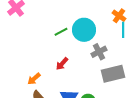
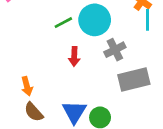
red arrow: (62, 64) -> (74, 56), moved, turned -40
orange arrow: (34, 79) -> (27, 86), turned -64

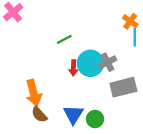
cyan circle: (95, 20) -> (90, 63), moved
orange arrow: (27, 86) -> (34, 93), size x1.6

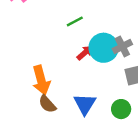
red arrow: (73, 68) -> (85, 53), turned -133
green circle: (95, 119) -> (121, 109), moved

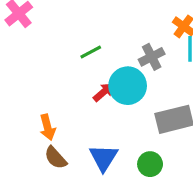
gray cross: (122, 46) -> (152, 57), moved
orange arrow: (41, 80) -> (48, 127), size x0.7

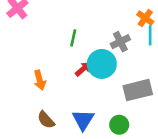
green line: (91, 52) -> (73, 38), turned -49
orange arrow: (48, 127) -> (40, 80), moved

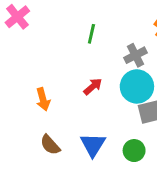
green line: (73, 38) -> (91, 34), moved
cyan circle: (102, 64) -> (137, 86), moved

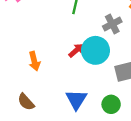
cyan circle: (137, 86) -> (95, 50), moved
brown semicircle: (50, 145) -> (26, 102), moved

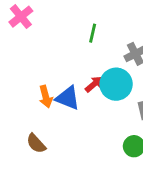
blue triangle: (76, 100) -> (68, 98), moved, turned -40

